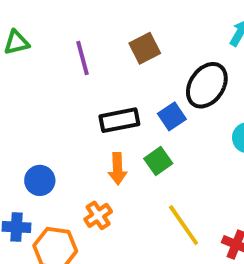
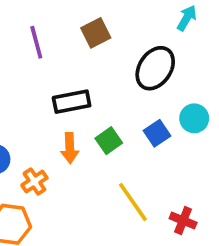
blue square: (172, 116) -> (157, 133), moved
orange cross: (98, 215) -> (34, 181), moved

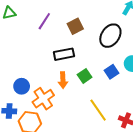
brown square: (96, 33) -> (75, 26), moved
purple line: (36, 42) -> (44, 21), turned 48
orange cross: (34, 181) -> (43, 99), size x1.5

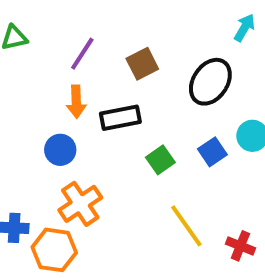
orange arrow: (63, 80) -> (76, 102), moved
blue circle: (22, 86) -> (60, 150), moved

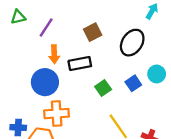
purple line: (82, 54) -> (46, 27), moved
blue circle: (60, 150) -> (45, 82), size x1.5
orange cross: (80, 204) -> (57, 114), turned 30

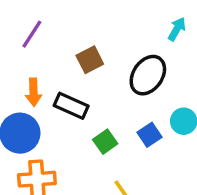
purple line: (46, 27) -> (32, 34), moved
black rectangle: (80, 64) -> (71, 106), turned 35

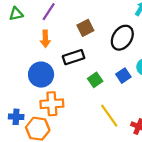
orange arrow: (34, 92) -> (45, 39), moved
black rectangle: (71, 106) -> (74, 57), turned -42

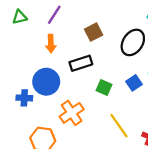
green square: (95, 80) -> (104, 87), turned -32
orange cross: (52, 104) -> (72, 113), moved, turned -30
blue cross: (16, 117) -> (24, 98), moved

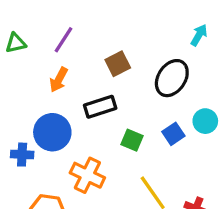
orange arrow: (51, 44) -> (59, 80), turned 30
orange cross: (72, 113) -> (87, 175), turned -30

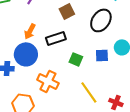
orange arrow: (59, 80) -> (30, 31), moved
blue square: (173, 134) -> (102, 55), turned 32

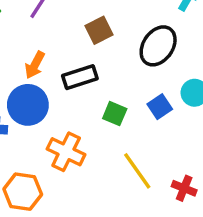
blue square: (102, 55) -> (160, 107), turned -32

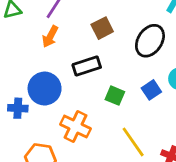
orange arrow: (35, 65) -> (50, 37), moved

